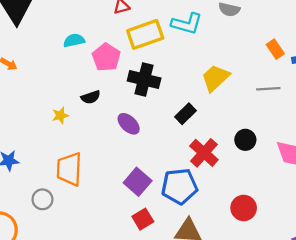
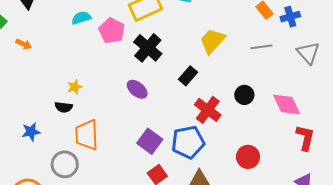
black cross: (144, 80) -> (148, 48), turned 32
black semicircle: (91, 97) -> (64, 107), moved, turned 30
gray circle: (42, 199) -> (65, 164), size x1.4

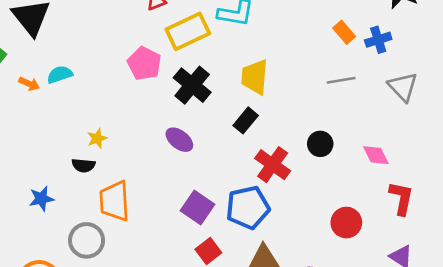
cyan semicircle: (81, 18) -> (60, 74), moved
yellow trapezoid: (212, 41) -> (255, 77), moved, turned -36
pink diamond: (287, 104) -> (376, 155), size x0.7
red circle: (248, 157) -> (346, 223), moved

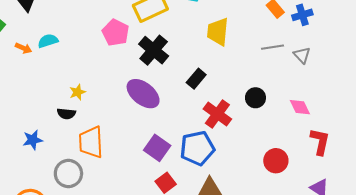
yellow trapezoid: (255, 77) -> (218, 32), moved
gray triangle: (403, 87) -> (302, 55), moved, size x0.7
purple ellipse: (179, 140) -> (143, 94), size x1.5

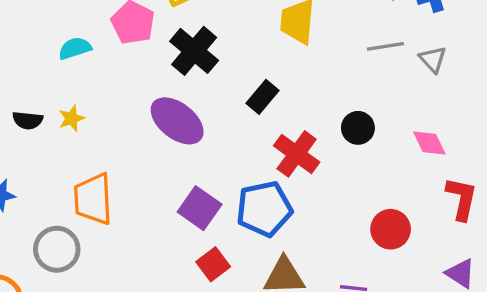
cyan semicircle: (48, 41) -> (75, 48), moved
black semicircle: (66, 114) -> (28, 120), moved

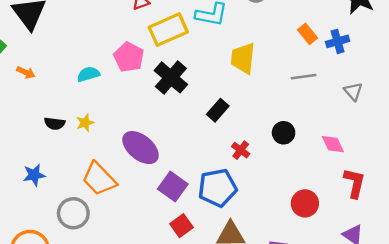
gray triangle: (433, 59) -> (353, 91), moved
purple ellipse: (177, 121) -> (141, 148), moved
red cross: (297, 154) -> (241, 150), size x0.6
orange trapezoid: (93, 199) -> (99, 179), turned -42

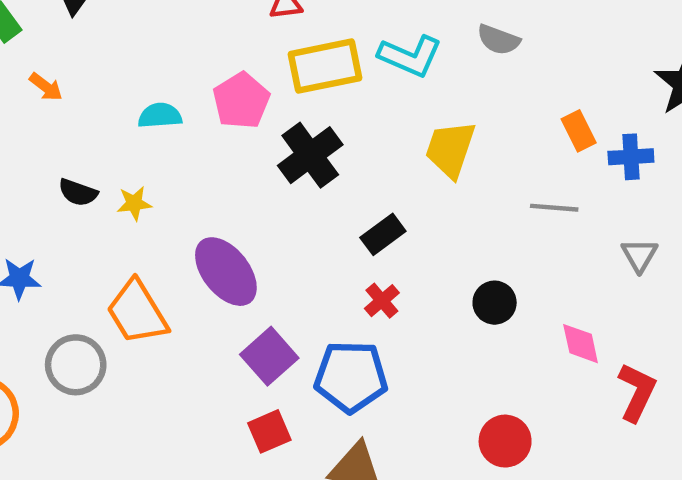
red cross: (241, 150) -> (382, 301), moved
red L-shape: (355, 183) -> (637, 392), moved

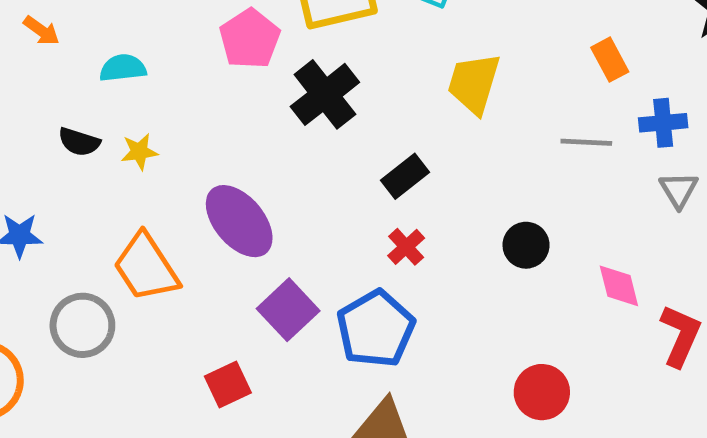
cyan semicircle: (160, 116) -> (123, 68), moved
blue cross: (631, 157) -> (663, 123), moved
blue pentagon: (351, 377) -> (376, 329), turned -30
red square: (269, 431) -> (228, 385), moved

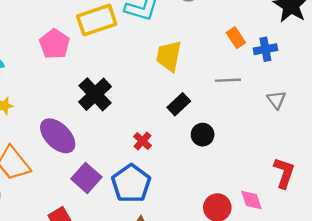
black cross: (325, 94) -> (95, 94), moved
blue cross: (663, 123) -> (265, 49), moved
black rectangle: (405, 176) -> (179, 104), moved
pink diamond: (619, 286) -> (251, 200), moved

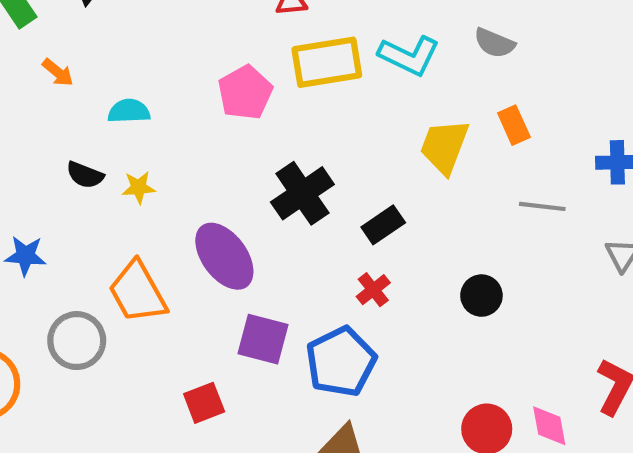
orange rectangle: (236, 38) -> (514, 125), moved
black rectangle: (179, 104) -> (383, 225), moved
purple square: (86, 178) -> (263, 339), turned -36

